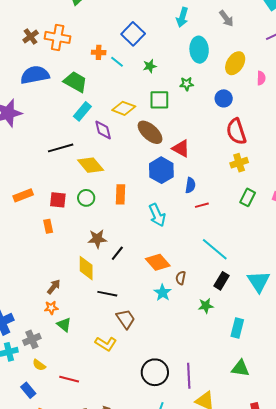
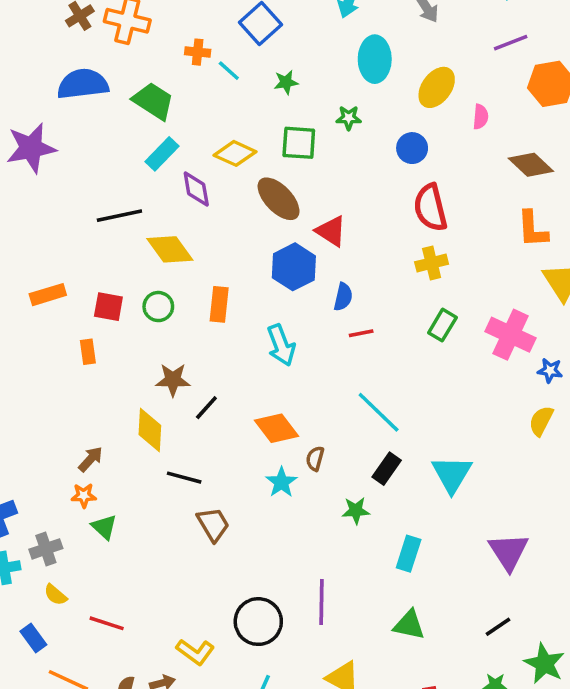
yellow L-shape: (106, 344) -> (195, 652), moved
purple line: (189, 376) -> (322, 602), moved

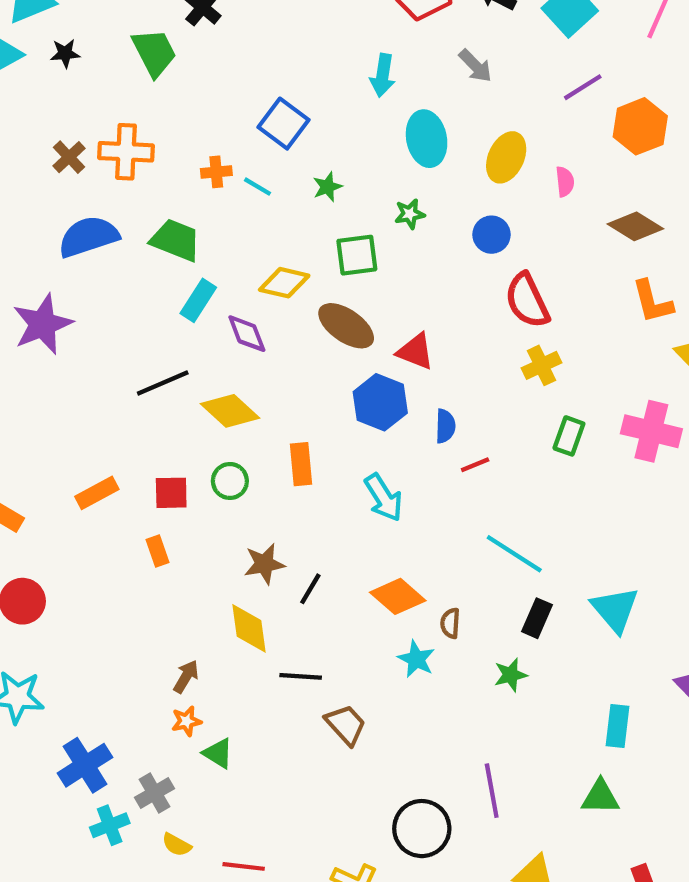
cyan rectangle: (409, 554) -> (617, 726), moved

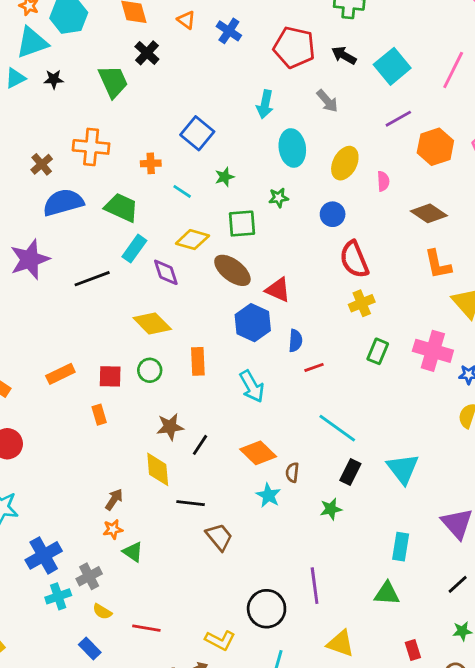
brown cross: (69, 157) -> (42, 164), moved
cyan line: (257, 187) -> (182, 191), moved
black line: (163, 383) -> (92, 279), moved

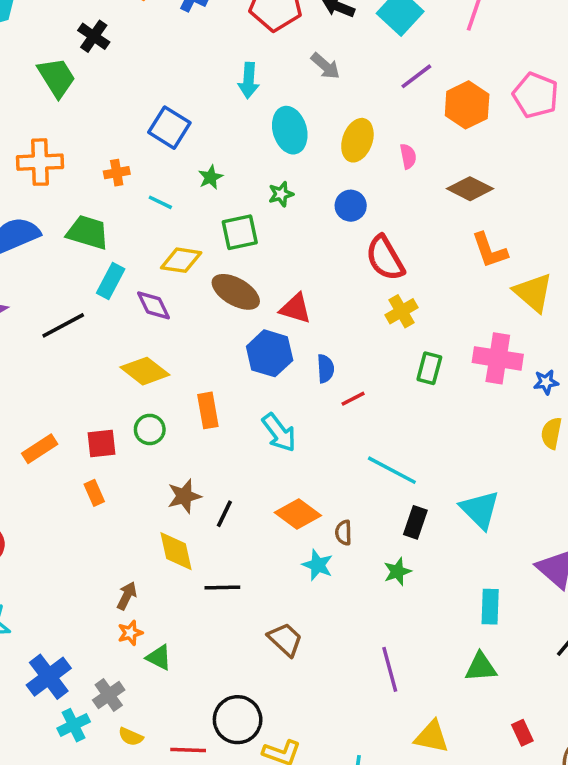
brown trapezoid: (219, 537) -> (285, 639), moved
black circle: (267, 609) -> (238, 720), moved

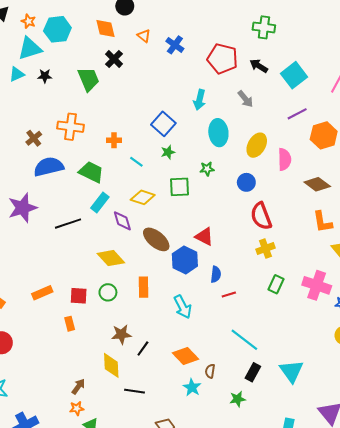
blue square: (169, 128) -> (163, 124), moved
pink semicircle: (408, 156) -> (284, 159), size x1.5
brown ellipse: (236, 292) -> (156, 239), moved

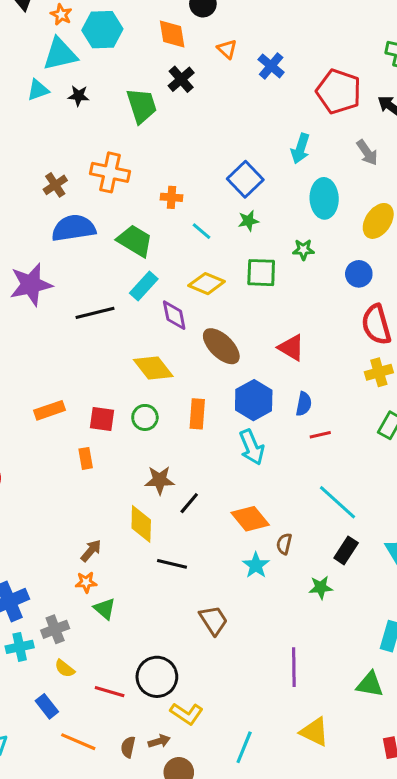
blue hexagon: (185, 260) -> (254, 400), moved

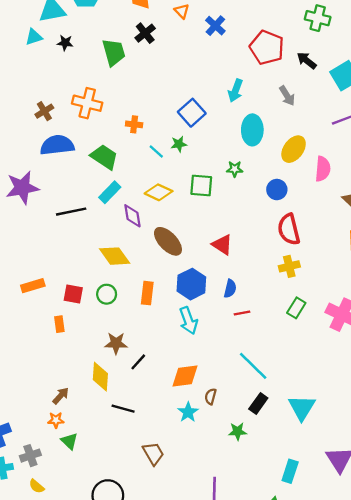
green star: (248, 221) -> (179, 144), moved
orange diamond: (250, 519) -> (185, 376), turned -60

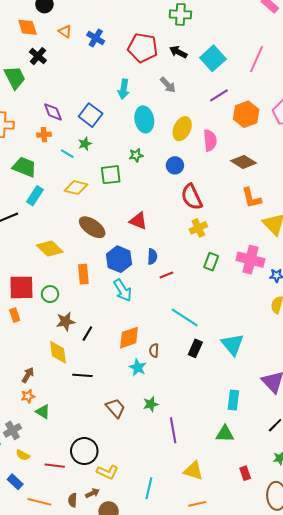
purple diamond: (132, 216) -> (53, 112), moved
red square: (73, 294) -> (21, 287), size x1.5
green circle: (107, 294) -> (50, 294), moved
green star: (238, 431) -> (151, 404), moved

